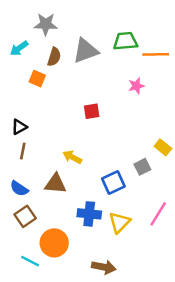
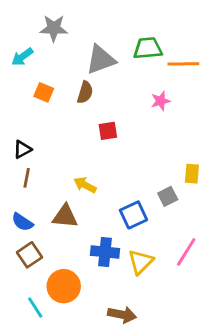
brown semicircle: (54, 57) -> (85, 92), moved
yellow rectangle: (163, 147) -> (192, 174), turned 56
cyan line: (30, 261) -> (35, 308), turned 30

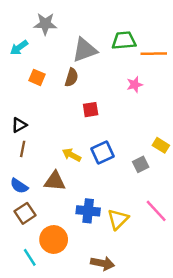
yellow rectangle: (192, 174) -> (161, 145), turned -63
blue square: (134, 215) -> (102, 153), moved
pink line: (186, 252) -> (156, 211), turned -75

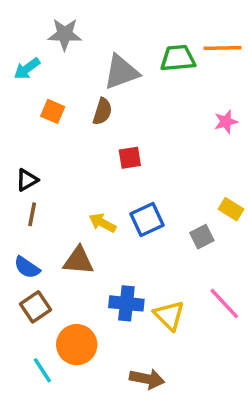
orange line: (154, 54) -> (222, 48), moved
pink star: (135, 85) -> (226, 122), moved
yellow triangle: (118, 219) -> (169, 315), turned -30

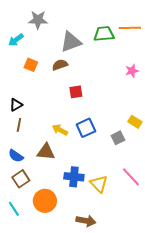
brown semicircle: (102, 111) -> (60, 65), turned -126
cyan line: (42, 370) -> (14, 209), moved

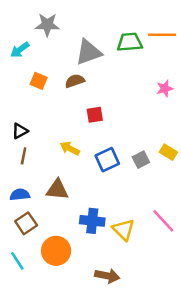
yellow arrow: (60, 130) -> (70, 148), moved
gray square: (118, 138) -> (141, 160), moved
blue semicircle: (16, 156) -> (20, 195), turned 140

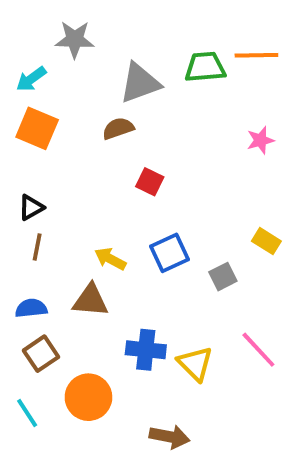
orange square: (39, 81) -> (37, 128), moved, size x1.5
red square: (95, 115) -> (150, 182), turned 35
yellow arrow: (70, 148) -> (110, 259), moved
gray square: (141, 160) -> (223, 277), moved

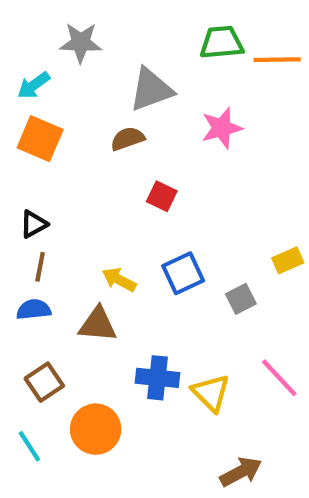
green trapezoid: (205, 67) -> (222, 43), moved
pink star: (260, 140) -> (222, 128), moved, size x1.4
yellow rectangle: (266, 241) -> (288, 260), turned -56
blue semicircle: (31, 308) -> (34, 310), moved
brown arrow: (170, 437) -> (241, 472), moved, turned -39

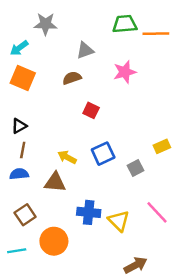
gray triangle: (151, 90) -> (85, 50), size x0.7
cyan line: (29, 446) -> (17, 251), turned -66

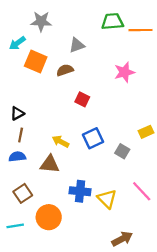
pink star: (125, 72) -> (124, 72), moved
orange square: (23, 78) -> (36, 61), moved
gray square: (135, 168) -> (122, 151), turned -32

